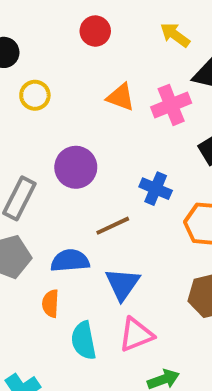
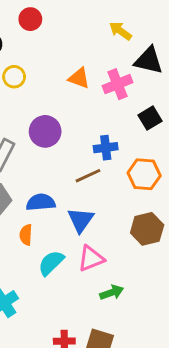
red circle: (95, 31) -> (30, 19), moved
blue cross: (156, 189) -> (106, 148), turned -30
brown line: (113, 226) -> (88, 176), moved
cyan semicircle: (84, 340) -> (51, 263), turned 56

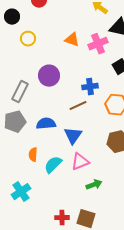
orange semicircle: (26, 235) -> (33, 155), moved

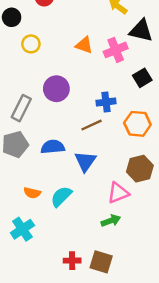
orange semicircle: (33, 155) -> (32, 193), moved, turned -80
pink triangle: (80, 162) -> (118, 193), moved

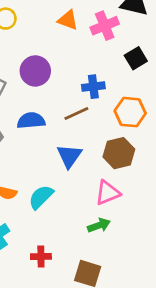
blue semicircle: (53, 147) -> (31, 121), moved
brown hexagon: (140, 169) -> (119, 153), moved
red cross: (72, 261) -> (41, 256), moved

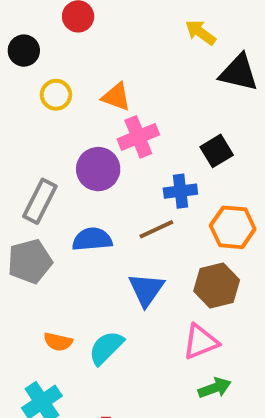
orange triangle: (68, 20) -> (116, 97), moved
pink cross: (105, 26) -> (138, 137), moved
black square: (136, 58) -> (217, 151), moved
green arrow: (99, 225) -> (215, 388), moved

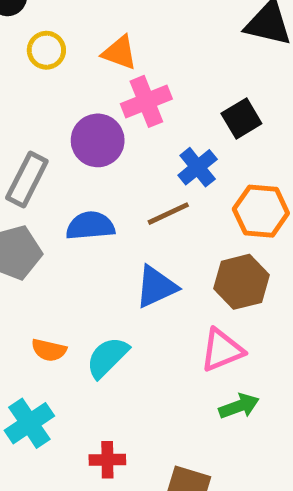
blue cross: (180, 191) -> (198, 167), turned -32
blue triangle: (146, 290) -> (156, 287), turned 30

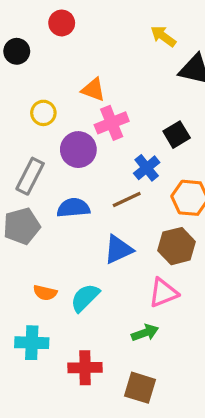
yellow circle: (46, 50) -> (43, 113), moved
green arrow: (239, 406) -> (145, 333), moved
cyan cross: (29, 423) -> (32, 343), turned 36
red cross: (107, 460) -> (85, 368), size x1.4

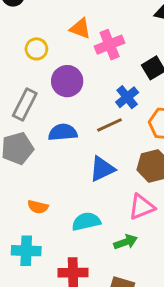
pink cross: (112, 123) -> (110, 45), moved
cyan semicircle: (85, 298) -> (86, 221), moved, turned 32

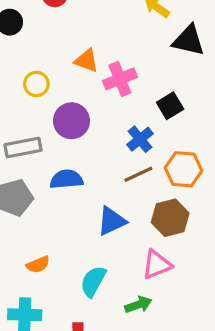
gray rectangle: (25, 105) -> (23, 148), turned 52
brown line: (110, 125) -> (138, 174), moved
orange semicircle: (38, 207) -> (38, 265), turned -36
cyan semicircle: (86, 221) -> (93, 281), turned -48

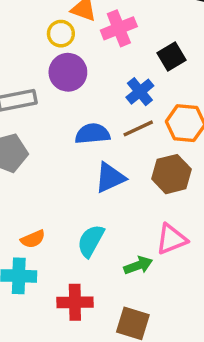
yellow circle: (36, 84) -> (61, 34), moved
blue semicircle: (66, 179) -> (93, 134), moved
orange semicircle: (38, 265) -> (33, 239), moved
pink triangle: (157, 265) -> (172, 239), moved

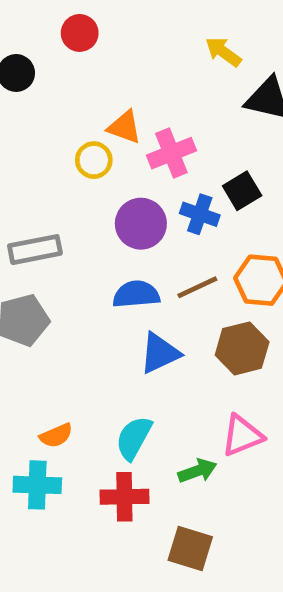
purple circle: (68, 72) -> (141, 224), moved
blue cross: (140, 92) -> (200, 214), moved, turned -32
red cross: (75, 302) -> (124, 497), moved

